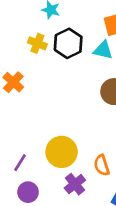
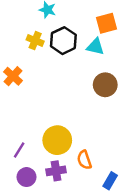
orange semicircle: (102, 165) -> (84, 160), moved
purple cross: (75, 184) -> (56, 171), moved, turned 30

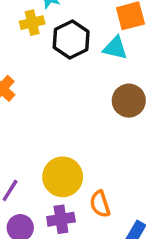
yellow cross: (35, 41) -> (32, 23), moved, turned -35

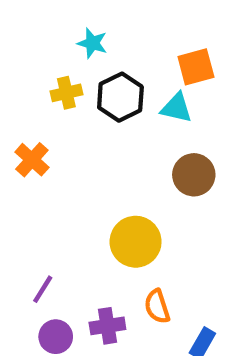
yellow cross: (32, 23) -> (66, 93), moved
yellow circle: (63, 177) -> (136, 242), moved

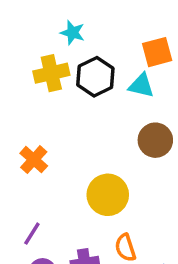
yellow cross: (66, 93) -> (51, 73), size x1.4
orange cross: (32, 160) -> (34, 160), moved

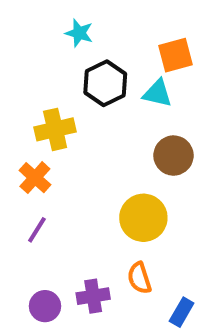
yellow cross: (51, 73) -> (55, 129), moved
yellow circle: (108, 195) -> (143, 218), moved
purple line: (32, 234) -> (37, 230), moved

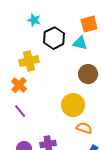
cyan star: (79, 33) -> (34, 20), moved
purple line: (37, 230) -> (20, 111), turned -72
orange semicircle: (139, 278) -> (84, 128), moved, turned 126

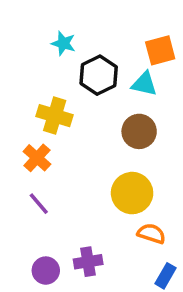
yellow cross: (29, 61) -> (55, 116), turned 30
brown circle: (88, 74) -> (139, 131), moved

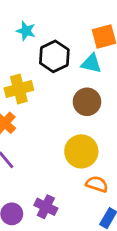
yellow cross: (55, 116) -> (19, 89), turned -32
purple cross: (88, 262) -> (46, 207), turned 35

